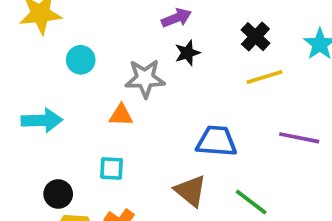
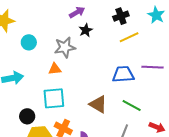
black cross: (255, 37) -> (121, 16), turned 35
blue trapezoid: (216, 141) -> (123, 74), moved
cyan square: (112, 168) -> (54, 98), size x1.6

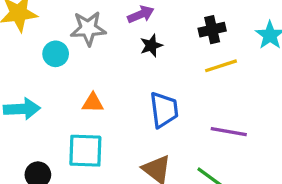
gray star: (65, 47) -> (88, 28), moved
purple line: (153, 67) -> (229, 132), moved
blue trapezoid: (123, 74) -> (164, 110), moved, turned 80

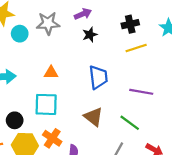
cyan circle: (56, 54) -> (20, 34), moved

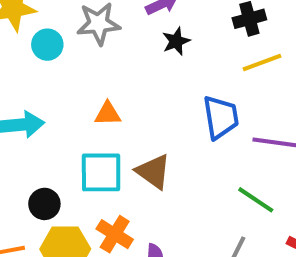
blue trapezoid: (98, 77) -> (221, 117), moved
brown triangle: (93, 117) -> (153, 171), moved

